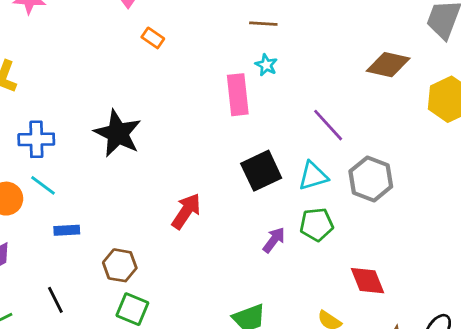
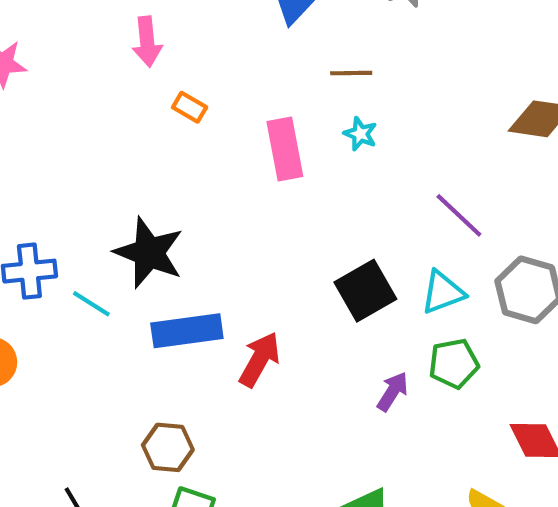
pink rectangle: (238, 95) -> (285, 149), moved
cyan line: (43, 185) -> (91, 304), moved
blue rectangle: (67, 230) -> (187, 331), moved, size x1.8

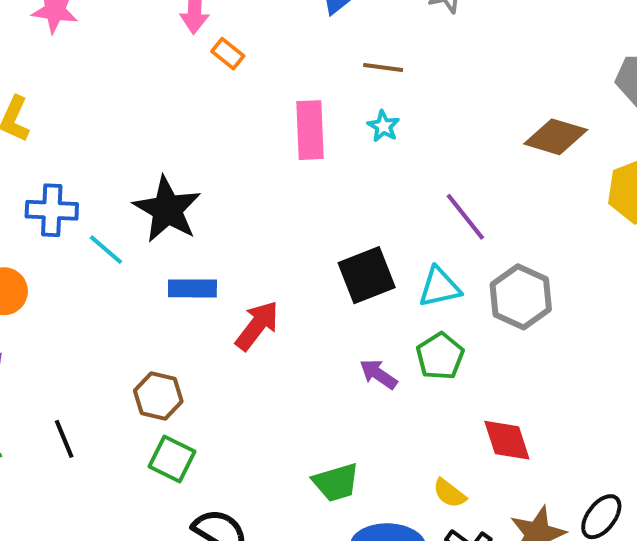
orange rectangle: (190, 107) -> (228, 54), moved
blue rectangle: (187, 331) -> (192, 288), size x0.7
green pentagon: (454, 364) -> (440, 356), turned -30
purple arrow: (393, 391) -> (378, 374), turned -96

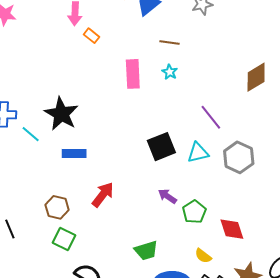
brown diamond: (556, 137) -> (256, 77), turned -48
red arrow: (257, 326) -> (103, 195), moved
green pentagon: (440, 356) -> (194, 212), moved

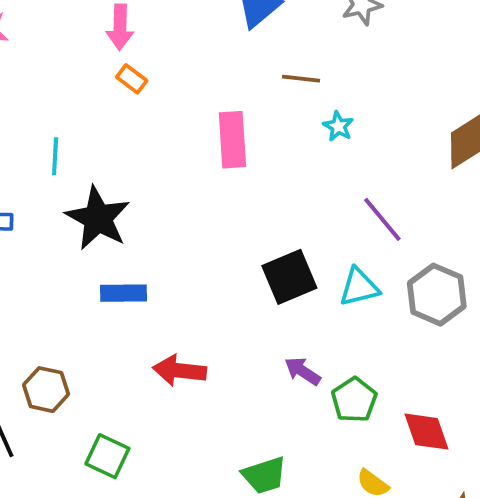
orange rectangle: (92, 36) -> (132, 79), moved
cyan star: (170, 72) -> (338, 126), moved
cyan line: (31, 134) -> (55, 156), moved, turned 54
red arrow: (103, 195) -> (180, 371), turned -120
brown hexagon: (57, 207) -> (46, 390), moved

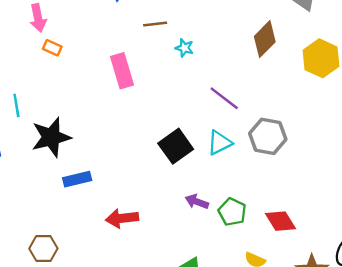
black star: (98, 218) -> (51, 137), turned -30

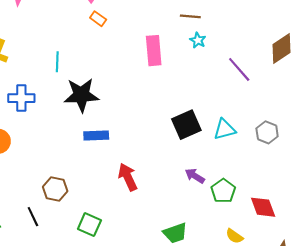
cyan star: (184, 48) -> (198, 40), moved
purple line: (224, 98) -> (239, 69), moved
gray hexagon: (268, 136) -> (267, 132), size x0.7
red arrow: (122, 218) -> (128, 177), turned 60

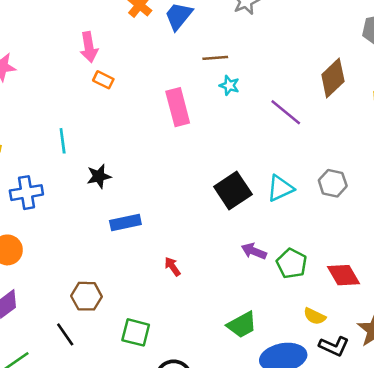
black star: (81, 95) -> (99, 176), size x0.6
red arrow: (128, 177) -> (172, 267), size x0.6

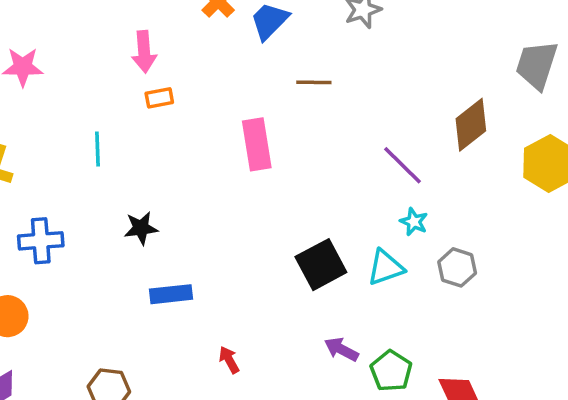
orange rectangle: (103, 80) -> (159, 98), turned -42
cyan star: (229, 85) -> (414, 222), moved
cyan line: (63, 141) -> (97, 149), moved

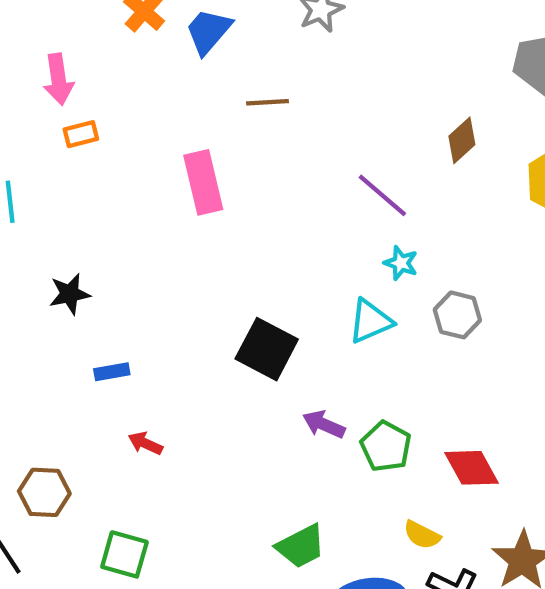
brown diamond: (471, 125) -> (462, 140), size x0.7
black square: (321, 265) -> (267, 349), moved, turned -30
blue rectangle: (171, 294) -> (112, 372), size x0.7
red arrow: (229, 360) -> (145, 443), moved, turned -32

